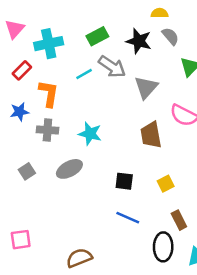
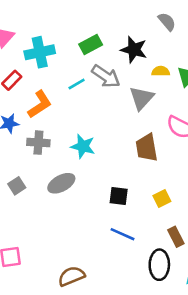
yellow semicircle: (159, 13) -> (161, 71), moved
gray semicircle: (170, 36) -> (167, 22), moved
orange L-shape: (49, 93) -> (40, 104), turned 48

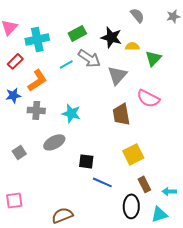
yellow semicircle: (161, 71) -> (132, 46), moved
gray square: (17, 186) -> (19, 152), moved
black square: (119, 196) -> (86, 161), moved
yellow square: (162, 199) -> (133, 154), size x1.5

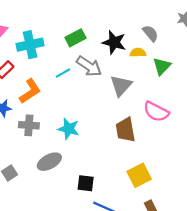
gray semicircle: (137, 15) -> (150, 33), moved

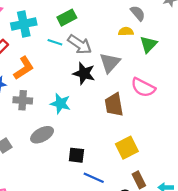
black star: (114, 42) -> (84, 73), moved
cyan line: (63, 73) -> (55, 42), moved, turned 48

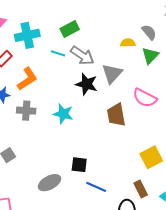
gray semicircle: (138, 13) -> (149, 32), moved
gray ellipse: (42, 135) -> (50, 183), moved
yellow square: (127, 148) -> (151, 157), moved

